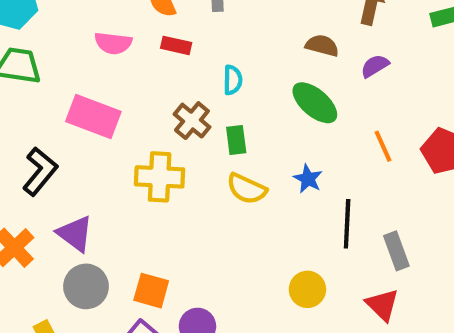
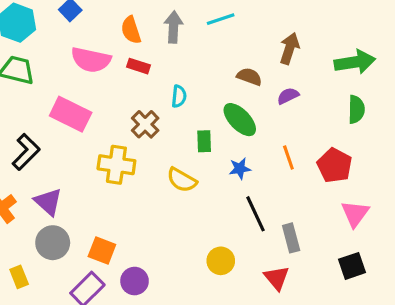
pink semicircle: (113, 43) -> (91, 60), size x1.4
green rectangle: (236, 140) -> (204, 141), moved
blue star: (308, 179) -> (240, 169), moved, turned 30
black line: (347, 224) -> (256, 214), turned -33

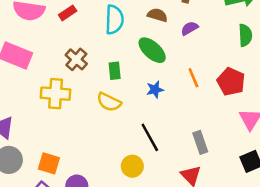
red rectangle: (138, 66) -> (68, 13), turned -48
cyan semicircle: (179, 96) -> (114, 20), moved, size x1.6
green rectangle: (204, 141) -> (115, 71), moved
black line: (256, 214) -> (150, 137), moved
yellow circle: (221, 261) -> (132, 166), moved

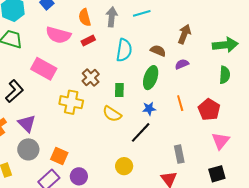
green ellipse: (152, 50) -> (151, 78), turned 60
black line: (150, 137) -> (141, 132), moved, turned 65

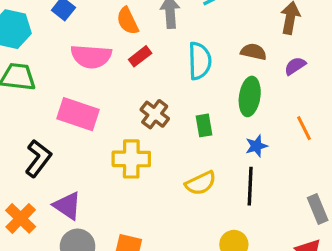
yellow semicircle: (112, 114) -> (201, 183), moved, turned -48
black line: (141, 132) -> (250, 186), turned -30

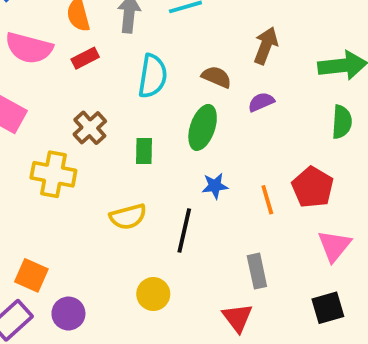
orange line: (304, 128) -> (267, 200), moved
blue star: (256, 146) -> (215, 186), moved

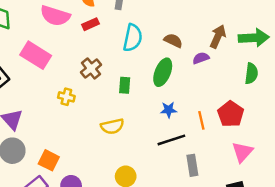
brown arrow: (266, 46) -> (218, 36), moved
yellow cross: (53, 174) -> (66, 97), size x0.6
black line: (184, 231) -> (171, 140), moved, turned 56

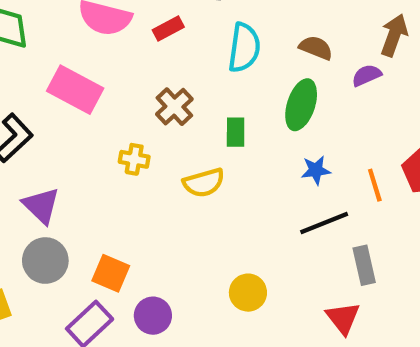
yellow semicircle: (112, 126) -> (204, 183), moved

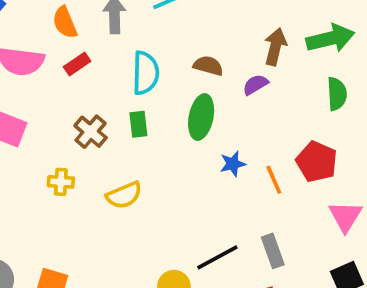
green rectangle: (236, 132) -> (138, 124), moved
blue star: (316, 170) -> (233, 164), moved
black line: (324, 223) -> (217, 257), moved

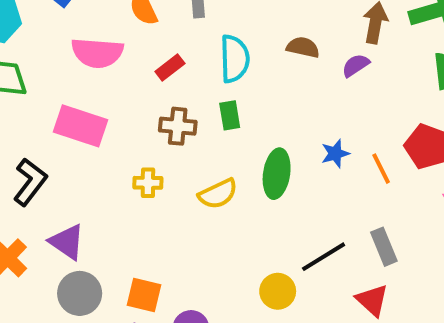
red rectangle: (77, 64) -> (170, 67), moved
green ellipse: (201, 117) -> (277, 174), moved
brown cross: (91, 132) -> (178, 126), turned -32

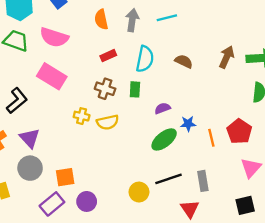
pink semicircle: (97, 53) -> (54, 37), moved
purple semicircle: (356, 65) -> (163, 108), moved
green ellipse: (277, 174) -> (164, 139), moved, turned 30
yellow semicircle: (218, 194) -> (108, 122), moved
orange square: (144, 295) -> (65, 177), turned -36

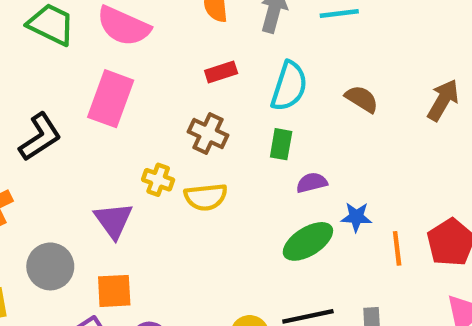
pink rectangle: (52, 76) -> (111, 99), turned 72
green rectangle: (135, 89) -> (281, 144), moved
purple triangle: (30, 138) -> (113, 220), moved

